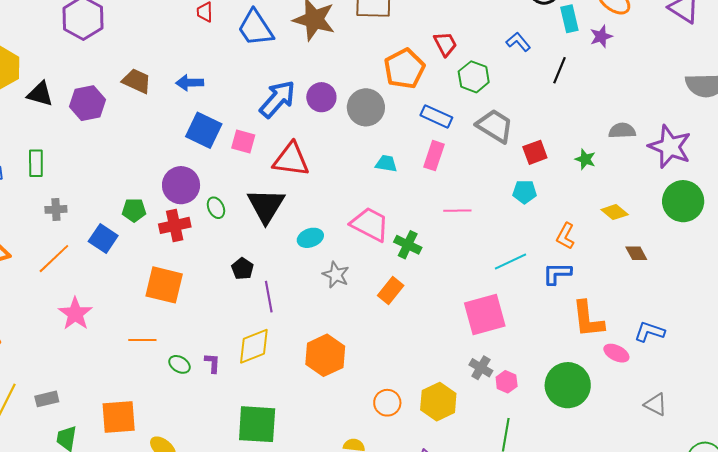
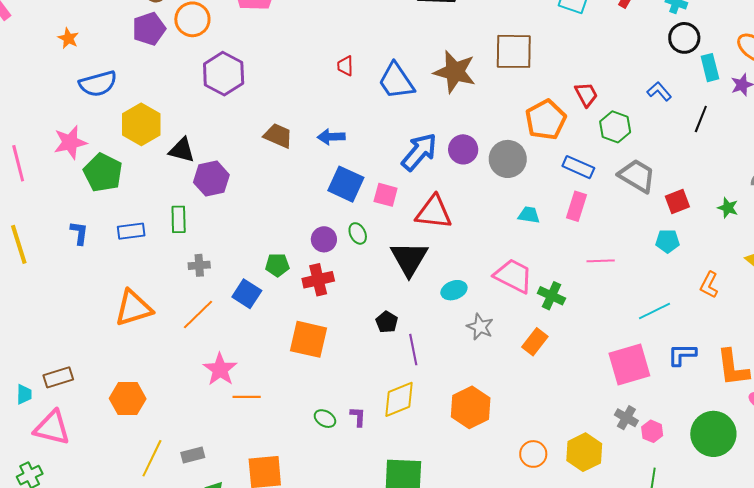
purple hexagon: (87, 103) -> (211, 179), moved
purple circle: (181, 185) -> (324, 239), size x0.7
green ellipse: (216, 208) -> (358, 233), moved
blue L-shape: (557, 274) -> (682, 355), moved
orange line: (142, 340) -> (247, 397), moved

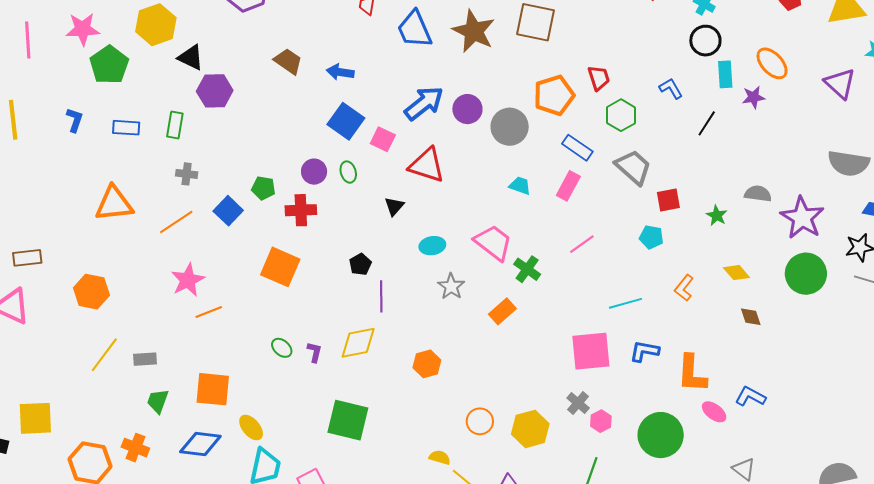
black triangle: (409, 259) -> (394, 206), size x0.5
pink line: (601, 261) -> (582, 244), turned -44
orange line: (247, 397) -> (209, 312), turned -32
orange hexagon: (471, 407) -> (427, 364), size x0.7

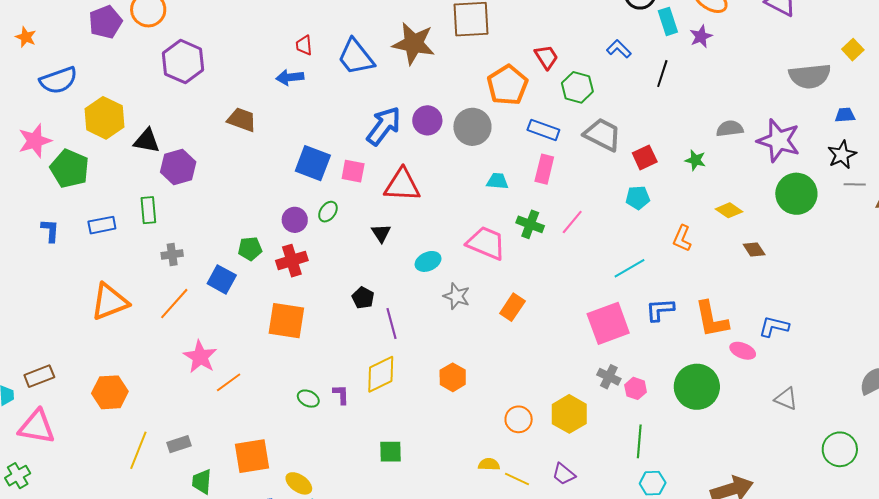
blue arrow: (340, 72) -> (290, 77), moved
green ellipse: (348, 172) -> (328, 212), turned 65
green cross: (527, 269) -> (530, 224), moved
green square: (348, 420) -> (391, 452), size x0.6

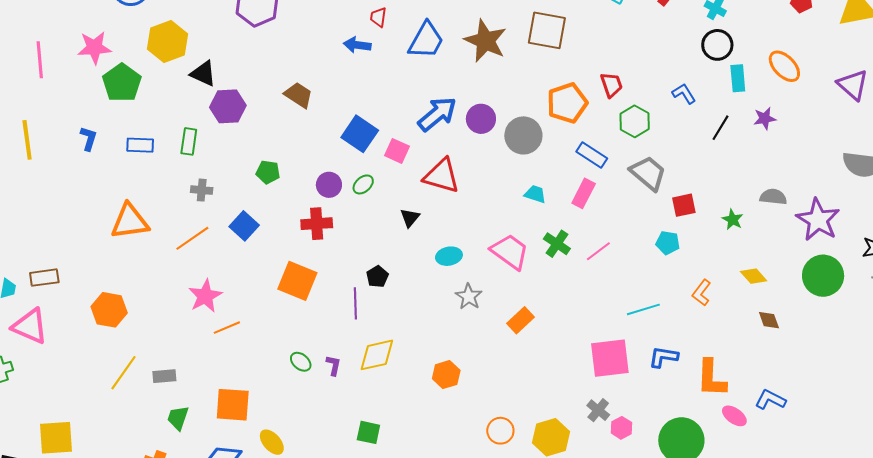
purple star: (701, 36) -> (765, 118), moved
blue trapezoid: (356, 57) -> (426, 40), turned -126
brown trapezoid: (242, 120) -> (298, 95), moved
green pentagon: (250, 249) -> (268, 172), moved
purple line: (392, 324) -> (355, 303), moved

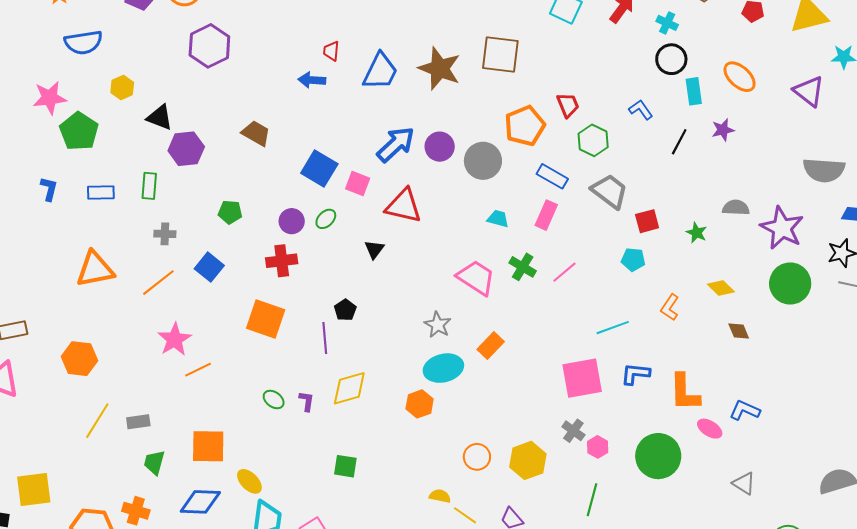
yellow hexagon: (167, 41) -> (122, 87), size x0.6
cyan ellipse: (449, 256) -> (443, 368), moved, size x1.5

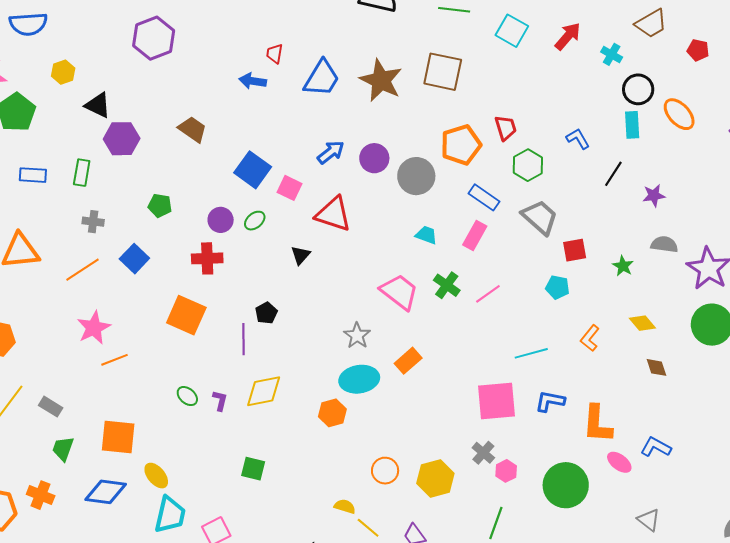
black circle: (671, 59) -> (638, 89), moved
purple star: (723, 130) -> (654, 195), moved
blue arrow: (396, 144) -> (331, 152), size x0.7
gray rectangle: (138, 422) -> (51, 407), turned 35

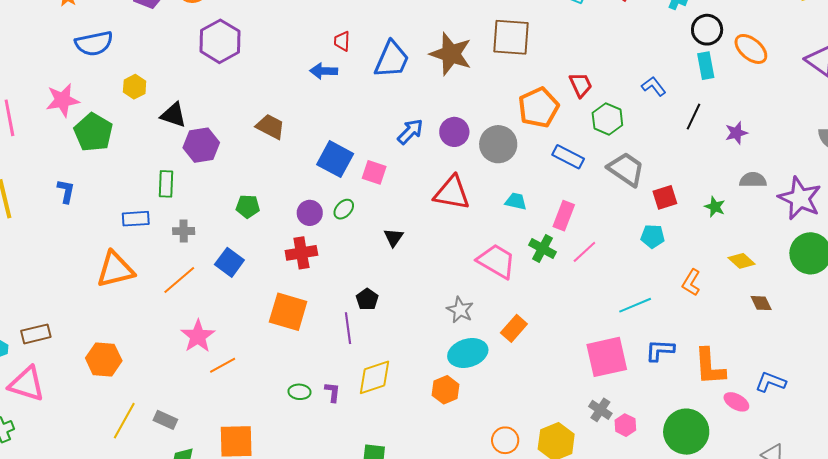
blue rectangle: (33, 175) -> (136, 219), moved
red triangle: (333, 214) -> (452, 193), moved
pink rectangle: (475, 236) -> (564, 216), moved
green ellipse: (187, 396) -> (299, 392), turned -30

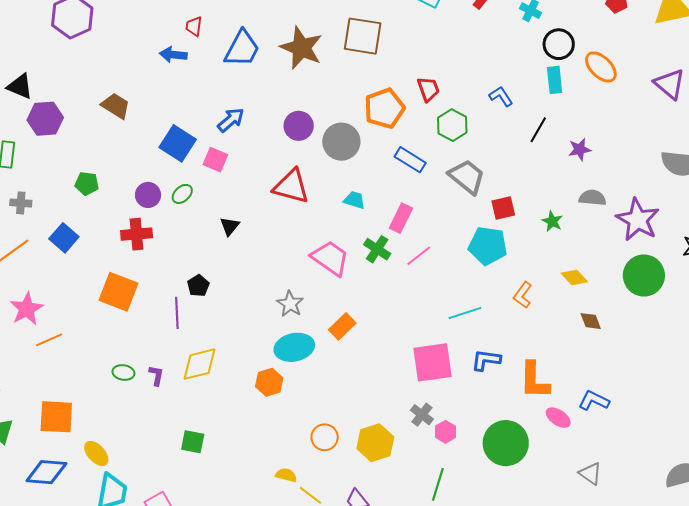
blue arrow: (410, 132) -> (231, 120), moved
cyan pentagon: (653, 236) -> (488, 246), size x1.6

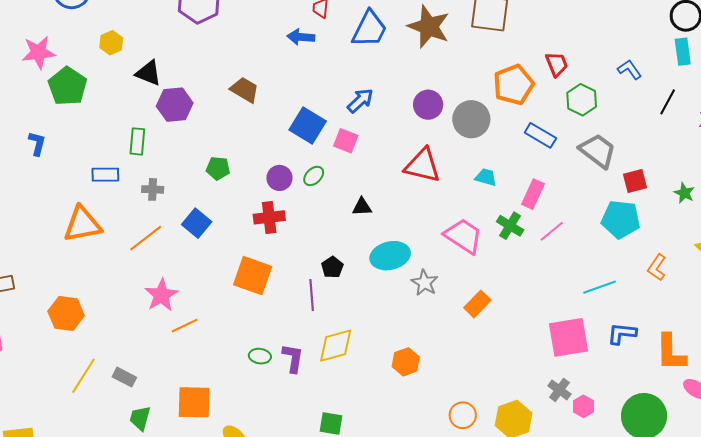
black triangle: (230, 226) -> (362, 207), turned 50
cyan ellipse: (294, 347) -> (390, 256), moved
purple L-shape: (156, 375) -> (293, 358), size x1.4

